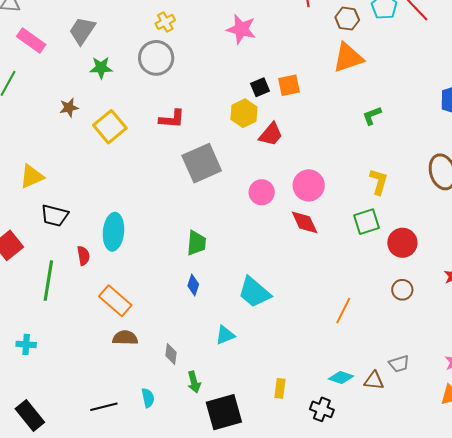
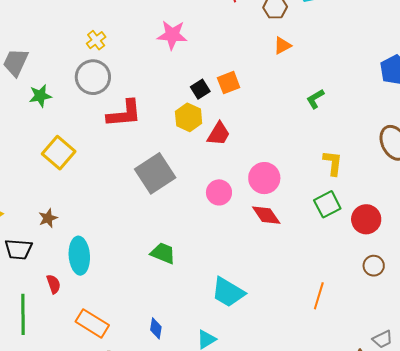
orange triangle: (348, 58) -> (282, 45), size x0.6
brown star: (69, 108) -> (48, 218), moved
red L-shape: (172, 119) -> (124, 114), moved, size x1.4
green trapezoid: (196, 243) -> (163, 253), turned -64
blue diamond: (193, 285) -> (156, 328), moved

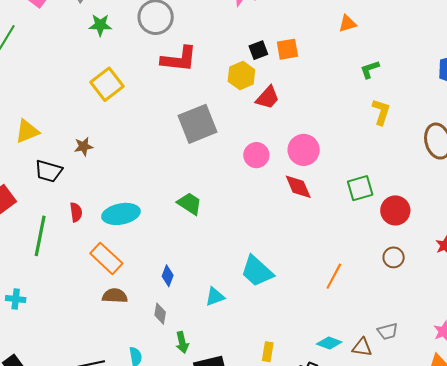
green L-shape: (315, 99) -> (370, 69), moved
yellow L-shape: (333, 163) -> (381, 112), moved
cyan ellipse: (79, 256) -> (121, 214), moved, turned 72
cyan trapezoid: (228, 292) -> (257, 271), moved

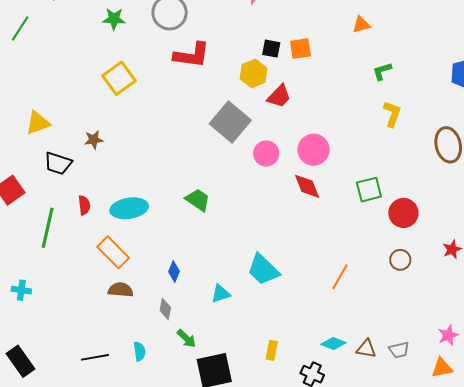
black square: (258, 50) -> (271, 49), turned 30
gray square: (198, 124) -> (230, 122), moved, turned -30
gray trapezoid: (388, 331) -> (399, 350), moved
green arrow: (182, 342) -> (186, 338), turned -35

